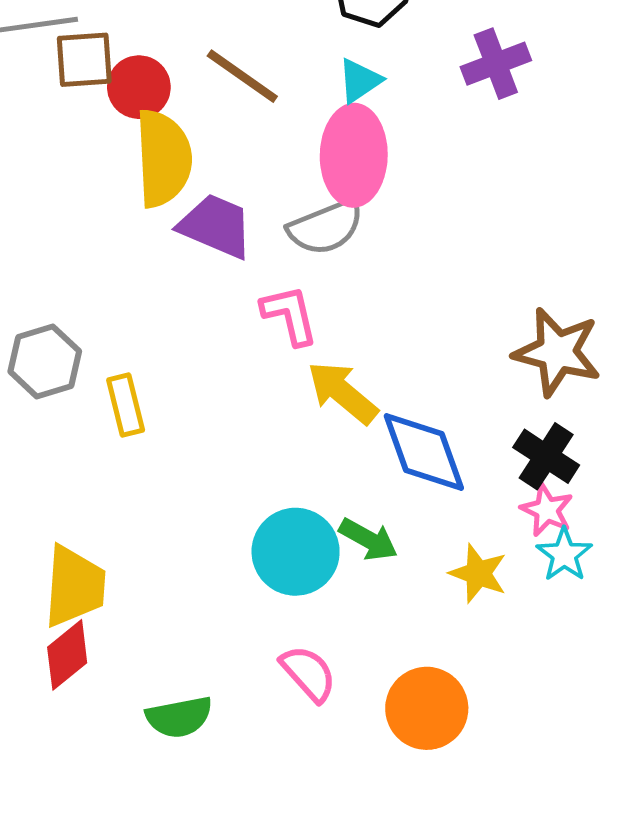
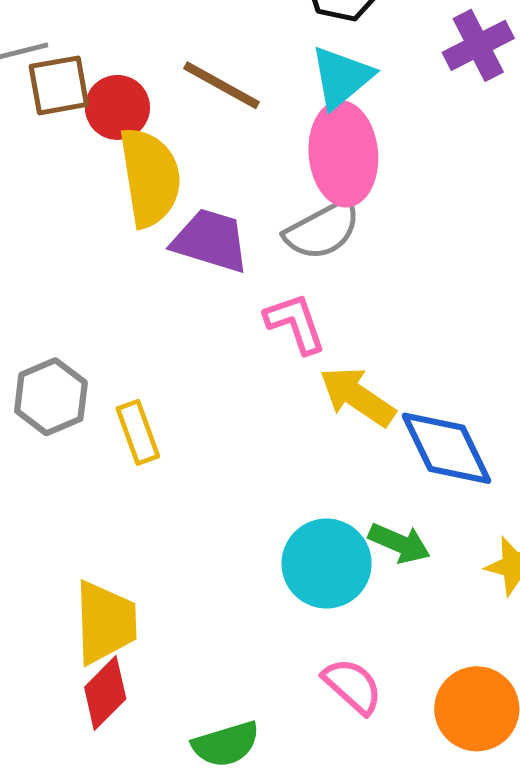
cyan triangle: (360, 81) -> (341, 77), size x1.4

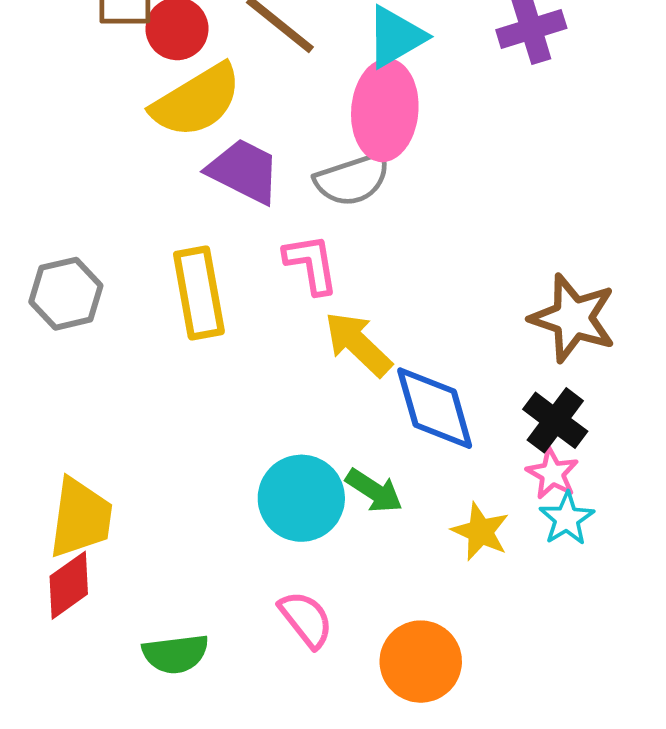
yellow semicircle: (150, 177) -> (197, 101), turned 58
yellow rectangle: (138, 432) -> (199, 293), moved, size x1.5

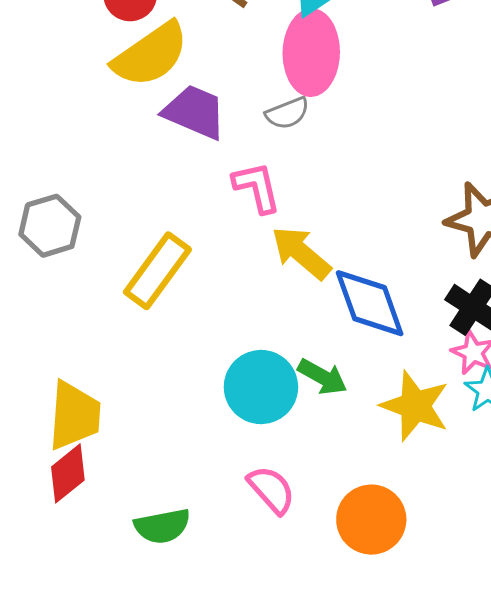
gray semicircle: (352, 179) -> (287, 113), size x0.7
yellow rectangle: (199, 293) -> (157, 271), moved, turned 50
yellow star: (480, 532) -> (415, 406), size x1.4

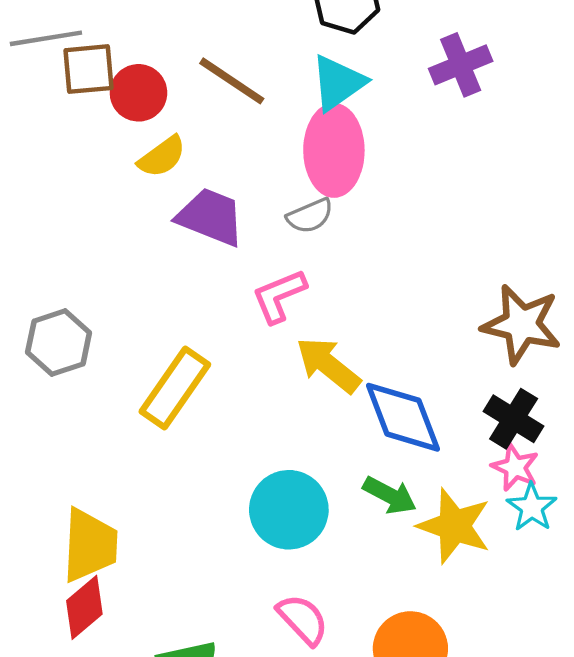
yellow semicircle: (151, 55) -> (162, 157), size x0.6
pink L-shape: (257, 187) -> (279, 296), turned -98
green arrow: (322, 377) -> (390, 495), moved

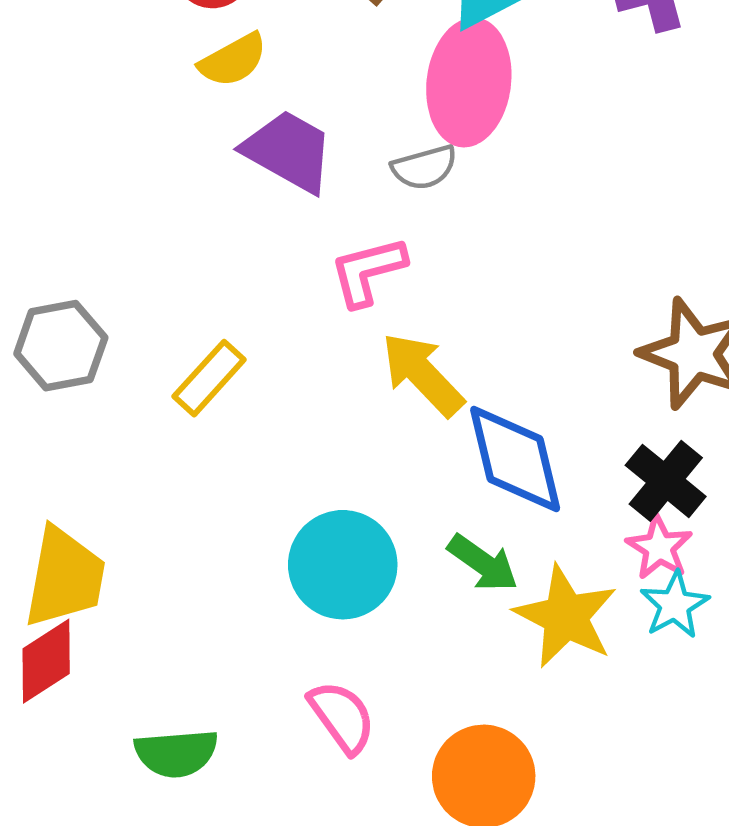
gray hexagon: (59, 343) -> (61, 346), moved
yellow rectangle: (175, 388) -> (209, 378), size x0.7

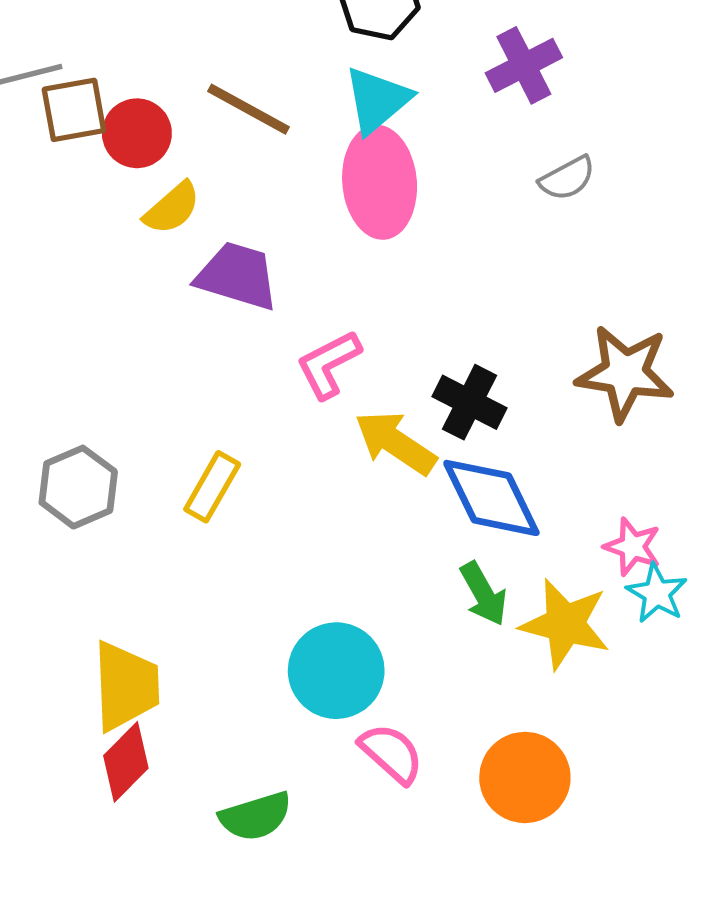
gray semicircle: (424, 167) -> (567, 178), moved
black cross: (666, 481) -> (469, 402), moved
green arrow: (483, 563) -> (484, 594), turned 38
cyan circle: (343, 565) -> (336, 671), moved

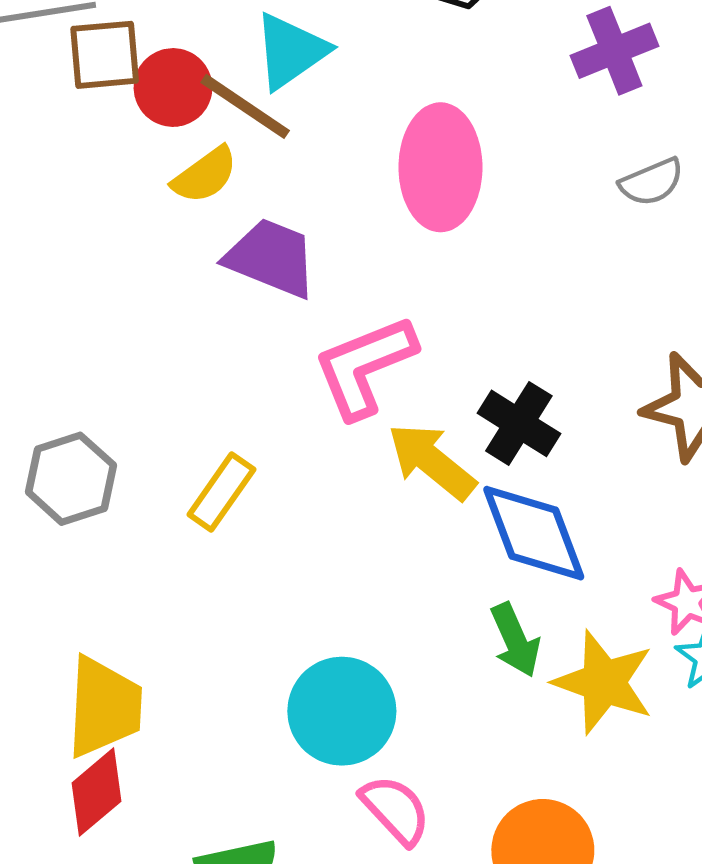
cyan triangle: (377, 100) -> (291, 51), moved
brown line: (249, 109) -> (245, 106), moved
pink L-shape: (329, 364) -> (365, 366), size x1.4

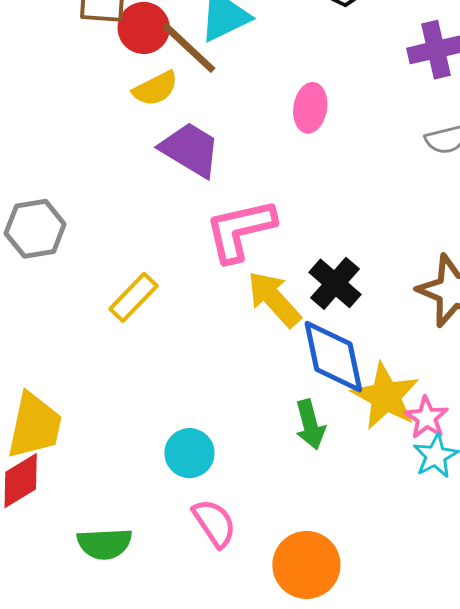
pink ellipse: (440, 167) -> (310, 108), size x0.6
gray hexagon: (71, 479) -> (35, 229), moved
yellow star: (604, 682) -> (386, 396), moved
cyan circle: (342, 711) -> (189, 453), size x0.7

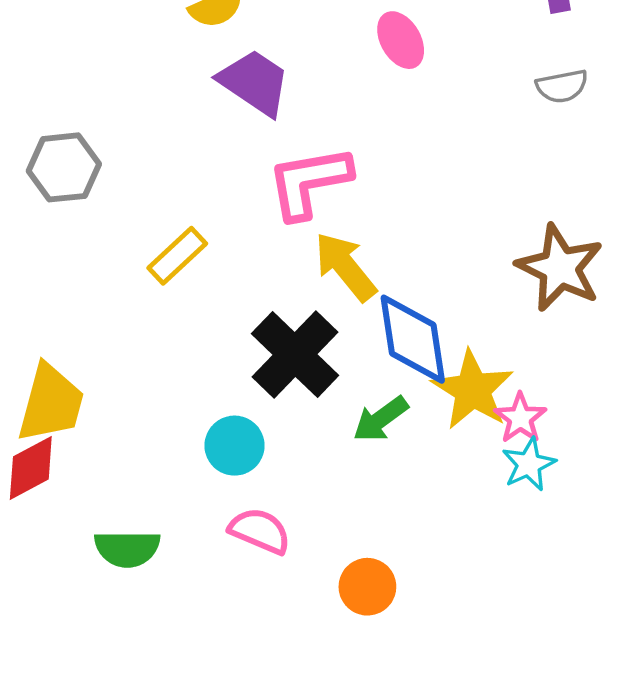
pink ellipse: (310, 108) -> (401, 40), turned -42
black cross: (335, 283) -> (295, 354), moved, size x1.4
green arrow: (310, 425) -> (381, 419), turned 66
pink semicircle: (214, 523) -> (260, 531), turned -36
orange circle: (306, 565) -> (367, 587), size x0.7

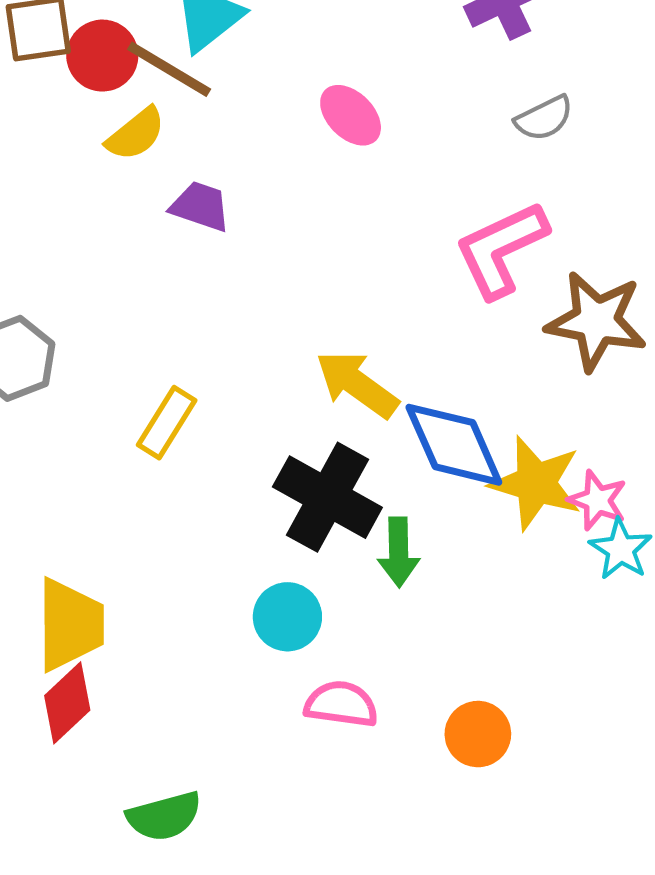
purple trapezoid: (254, 82) -> (200, 206), size x0.7
pink L-shape: (309, 182) -> (501, 249), moved
green arrow: (381, 419) -> (399, 552), moved, turned -40
green semicircle: (127, 549) -> (164, 816), moved

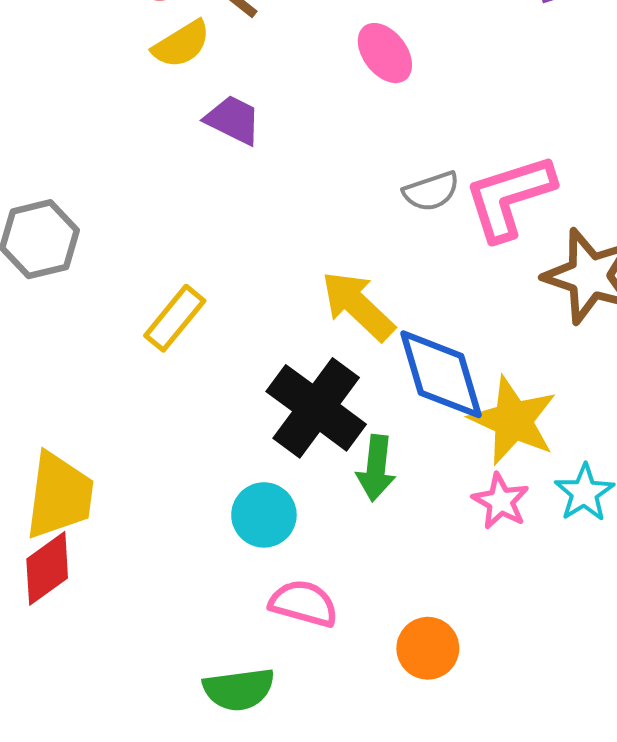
gray semicircle: (544, 118) -> (431, 191), moved
pink star: (597, 500) -> (501, 501), moved
green semicircle: (164, 816) -> (239, 689), moved

